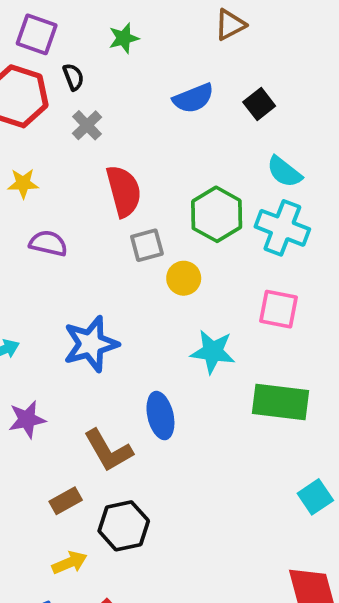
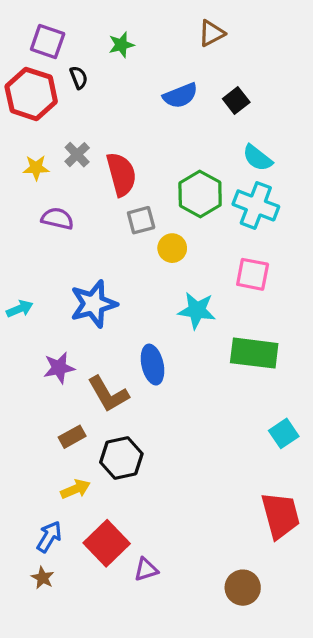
gray cross: (87, 125) -> (77, 155), moved
purple star: (27, 419) -> (59, 368), moved

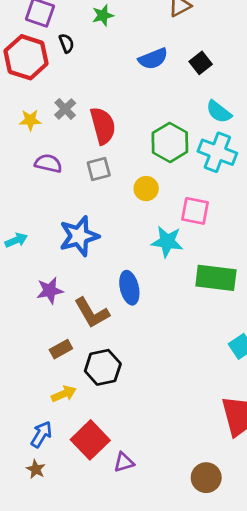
gray square: (141, 220) -> (99, 169), moved
pink square: (253, 274) -> (195, 211), moved

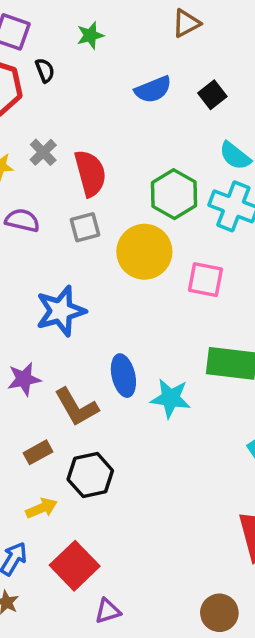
yellow circle: (146, 189) -> (144, 252), size x1.8
cyan star: (167, 242) -> (171, 398), moved
purple triangle: (124, 462) -> (108, 611), moved

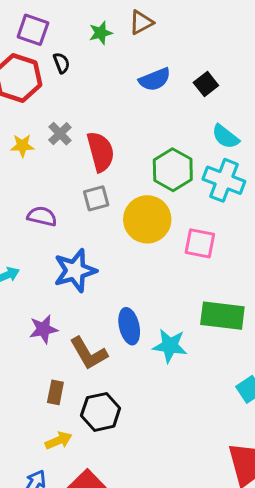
brown triangle: (186, 23) -> (141, 22), moved
purple semicircle: (22, 220) -> (42, 216), moved
brown rectangle: (38, 452) -> (55, 392), turned -50

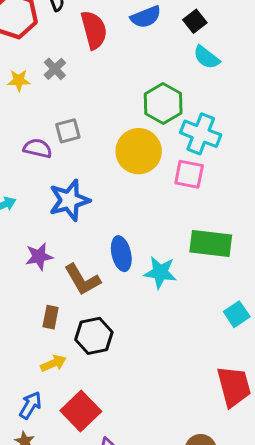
cyan semicircle: (225, 137) -> (206, 57), moved
red semicircle: (101, 152) -> (94, 30), moved
cyan cross: (224, 180) -> (201, 134), moved
gray square: (96, 198) -> (68, 131), moved

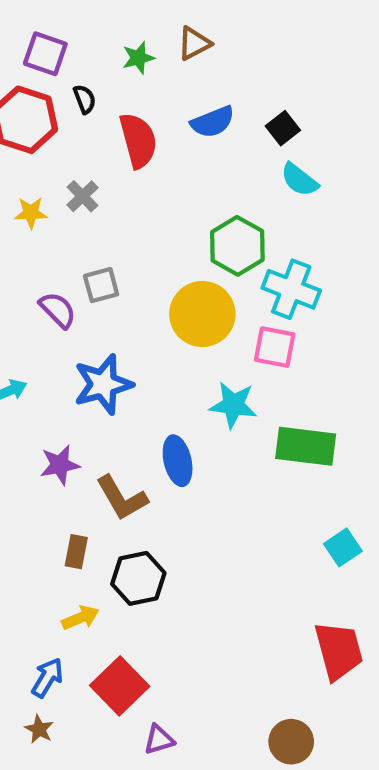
purple semicircle: (38, 148) -> (58, 310), turned 32
cyan star: (160, 272) -> (233, 405), moved

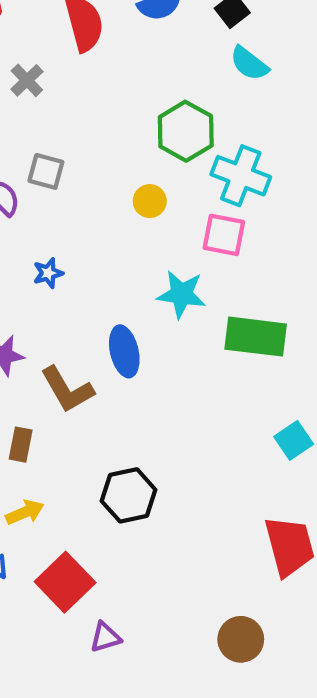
gray square: (101, 285) -> (46, 171), turned 30
yellow circle: (202, 314) -> (150, 201), size x0.5
blue star: (103, 384) -> (48, 273), size x0.5
black hexagon: (138, 578) -> (129, 495), moved

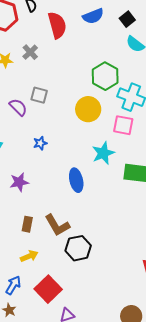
yellow circle: (150, 201) -> (88, 109), size x1.6
cyan star: (181, 294) -> (103, 153), turned -30
brown L-shape: (67, 390) -> (57, 225), moved

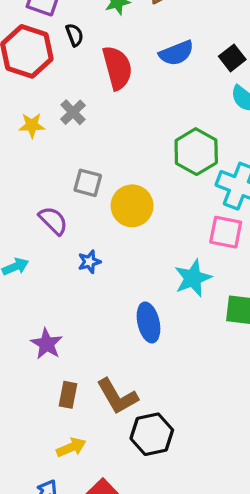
purple semicircle: (18, 107) -> (53, 221), moved
yellow circle: (88, 109) -> (132, 206), moved
purple star: (19, 182) -> (47, 344), moved, turned -30

